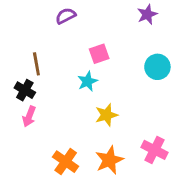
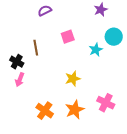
brown line: (36, 64) -> (36, 48), moved
cyan circle: (157, 67) -> (114, 37), moved
cyan star: (87, 81) -> (96, 50), moved

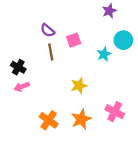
purple semicircle: (45, 11) -> (48, 30), moved, turned -112
brown line: (36, 48) -> (51, 52), moved
pink arrow: (20, 80) -> (22, 87), turned 48

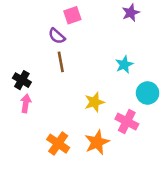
pink square: (74, 40) -> (72, 15), moved
cyan circle: (123, 40) -> (148, 93), moved
pink arrow: (22, 87) -> (26, 103), turned 120
pink cross: (115, 112) -> (127, 122), moved

